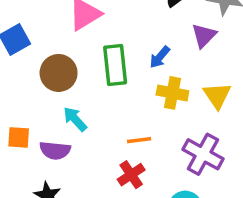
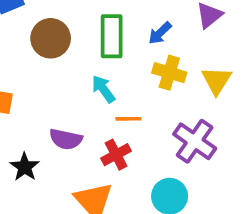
cyan arrow: (75, 119) -> (103, 89), moved
purple semicircle: (55, 150) -> (66, 139), moved

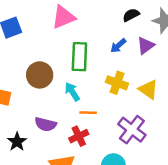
blue arrow: (160, 33) -> (118, 46), moved
brown circle: (51, 38) -> (40, 75), moved
yellow triangle: (217, 80) -> (148, 89), turned -30

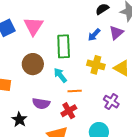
pink triangle: (64, 17) -> (33, 26), moved, turned -30
purple cross: (132, 130) -> (111, 102), size x0.7

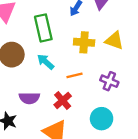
orange line: (75, 91) -> (74, 75), moved

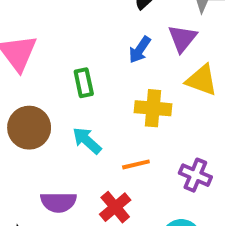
green rectangle: (43, 28) -> (84, 83), size x0.6
yellow triangle: (114, 41) -> (202, 80), moved

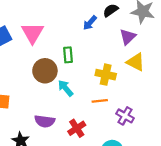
blue arrow: (140, 50) -> (90, 23), moved
brown circle: (29, 128) -> (45, 71), moved
orange line: (136, 164) -> (100, 101), moved

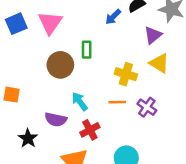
cyan arrow: (66, 88) -> (80, 102), moved
purple cross: (125, 116) -> (147, 107), moved

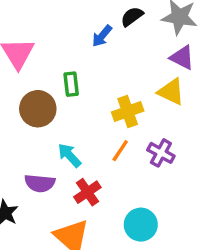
purple triangle: (153, 35) -> (182, 58), moved, turned -48
yellow cross: (126, 74) -> (128, 111), turned -30
orange line: (117, 102) -> (120, 151), turned -49

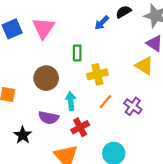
brown circle: (38, 109) -> (46, 78), moved
yellow cross: (128, 111) -> (97, 74), moved
cyan arrow: (70, 155) -> (71, 101), turned 30

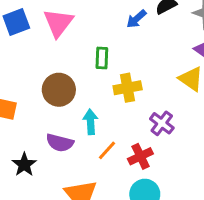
orange line: (105, 102) -> (107, 150), moved
purple cross: (133, 106) -> (162, 123), moved
red cross: (80, 127) -> (140, 156), moved

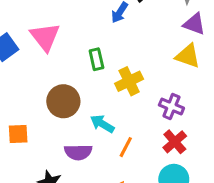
cyan arrow: (90, 122) -> (102, 124), turned -40
red cross: (140, 156) -> (175, 142), moved

